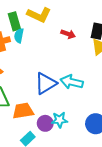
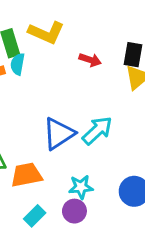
cyan arrow: (72, 82) -> (97, 131), turned 125
purple circle: (45, 123) -> (74, 211), moved

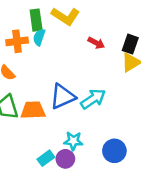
orange trapezoid: (26, 175) -> (33, 110), moved
cyan rectangle: (35, 216) -> (46, 158), moved

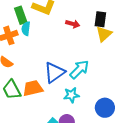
cyan star: (73, 141) -> (71, 95), moved

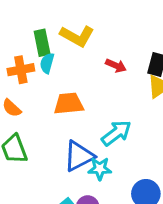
blue triangle: (54, 72) -> (79, 156), moved
orange trapezoid: (33, 88) -> (69, 104), moved

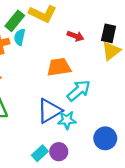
green rectangle: (42, 43) -> (15, 21), turned 54
orange trapezoid: (69, 104) -> (59, 67), moved

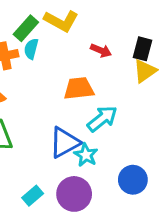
cyan star: (67, 120) -> (86, 155), turned 30
purple circle: (59, 152) -> (74, 194), size x1.5
cyan rectangle: (40, 153) -> (33, 196), moved

